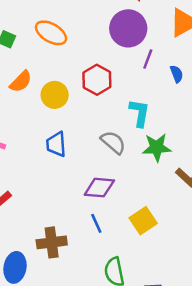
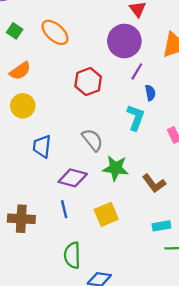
blue semicircle: (177, 74) -> (150, 93), moved
yellow circle: (55, 95) -> (23, 106), moved
cyan L-shape: (139, 113) -> (136, 118), moved
blue trapezoid: (56, 144) -> (42, 146), moved
green star: (157, 147) -> (115, 168), moved

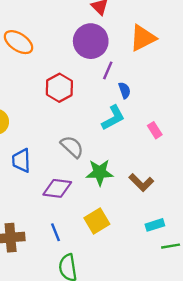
cyan L-shape: (136, 118) -> (113, 118), turned 50
blue line: (64, 209) -> (55, 232), moved

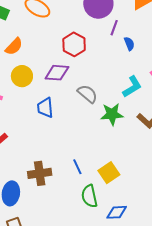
cyan L-shape: (113, 118) -> (132, 87), moved
purple diamond: (57, 188) -> (57, 73), moved
yellow square: (97, 221) -> (109, 173), moved

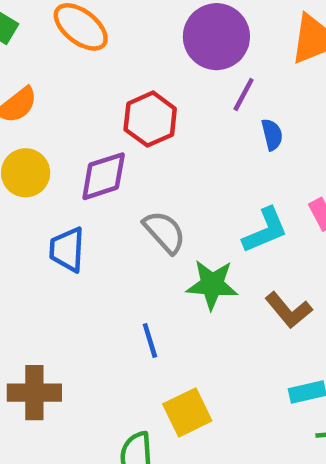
purple diamond: (57, 73) -> (104, 176), turned -30
blue line: (77, 167) -> (150, 340), moved

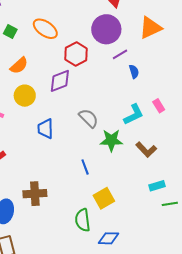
purple line: (244, 94) -> (120, 54), turned 35
red hexagon: (150, 119) -> (76, 54), moved
purple diamond: (104, 176) -> (60, 81), moved

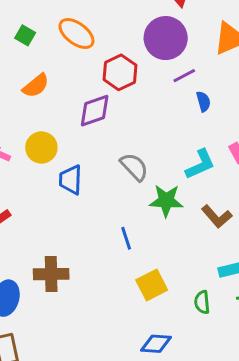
yellow circle: (25, 96) -> (41, 148), moved
green semicircle: (83, 220) -> (202, 302), moved, size x0.7

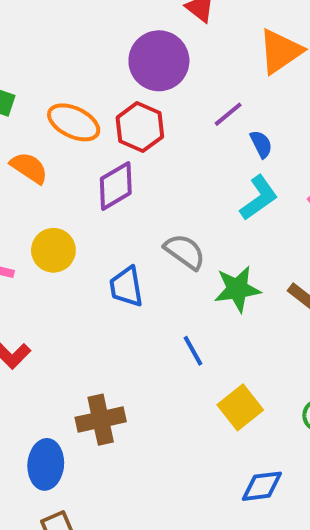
orange ellipse: (76, 34) -> (74, 122), moved
purple circle: (166, 38) -> (159, 61), moved
orange semicircle: (36, 86) -> (29, 168), turned -96
cyan L-shape: (200, 164) -> (259, 198), moved
blue trapezoid: (71, 180) -> (126, 287), moved

